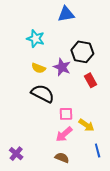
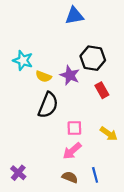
cyan star: (36, 39) -> (23, 60), moved
black semicircle: (43, 94) -> (48, 105), turned 85
yellow arrow: (86, 125) -> (109, 134), moved
blue line: (98, 151) -> (95, 175), moved

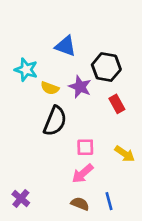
blue triangle: (74, 16) -> (66, 46), moved, turned 30

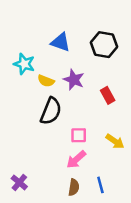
black hexagon: (106, 67) -> (104, 45), moved
brown semicircle: (80, 204) -> (74, 187), turned 77

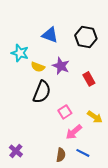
pink square: (79, 135) -> (65, 112), turned -32
pink arrow: (76, 159) -> (74, 132), moved
blue line: (100, 185) -> (83, 153), turned -48

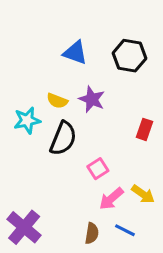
cyan star: (20, 53) -> (27, 120), moved, turned -30
red rectangle: (89, 79) -> (145, 129), moved, turned 48
yellow arrow: (95, 117) -> (143, 194), moved
purple cross: (16, 151) -> (24, 227), size x1.6

